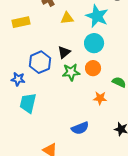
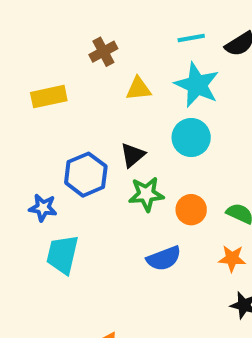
orange circle: (93, 68) -> (191, 210), moved
orange star: (100, 98) -> (232, 258), moved
blue semicircle: (80, 128) -> (164, 258), moved

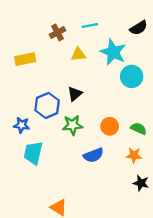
cyan line: (191, 38) -> (90, 25), moved
cyan circle: (191, 138) -> (132, 76), moved
green star: (146, 194) -> (73, 125), moved

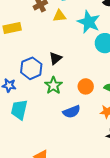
yellow triangle: (78, 54) -> (59, 16), moved
green star: (73, 125) -> (53, 85), turned -30

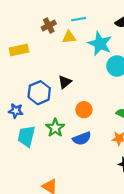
green star: (53, 85) -> (55, 128), moved
orange circle: (86, 86) -> (84, 110), moved

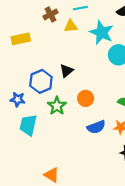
green star: (55, 128) -> (57, 106), moved
blue semicircle: (82, 138) -> (96, 127), moved

